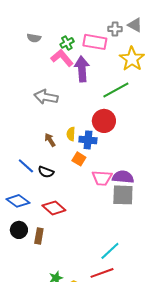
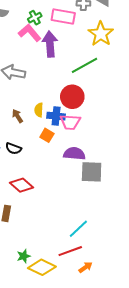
purple semicircle: (123, 177) -> (74, 154), moved
pink trapezoid: (102, 178) -> (70, 122), moved

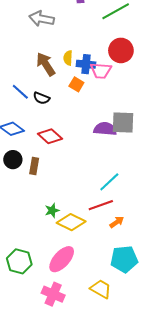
red circle: (72, 97) -> (121, 50), moved
brown arrow: (17, 116) -> (46, 64), size x1.6
purple semicircle: (74, 154) -> (105, 129), moved

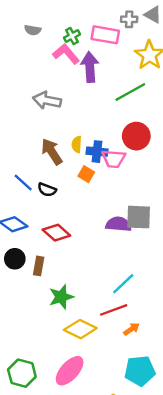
green star: (52, 210) -> (61, 297), moved, size x1.5

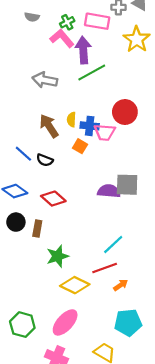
green line: (130, 92) -> (92, 72), moved

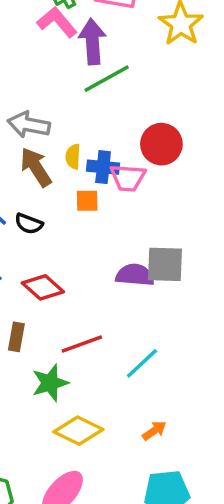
gray arrow: (45, 80) -> (29, 125), moved
orange square: (80, 146) -> (87, 201), turned -32
red line: (105, 268) -> (82, 344), moved

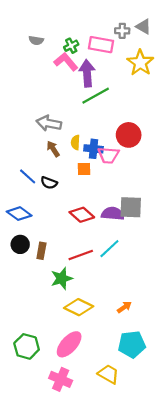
brown arrow: (36, 167) -> (53, 149), size x0.7
red diamond: (43, 287) -> (82, 215), moved
cyan line: (142, 363) -> (109, 249), moved

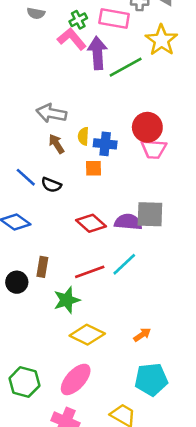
green line: (96, 96) -> (126, 67), moved
pink trapezoid: (108, 155) -> (154, 149), moved
black circle: (20, 244) -> (17, 282), moved

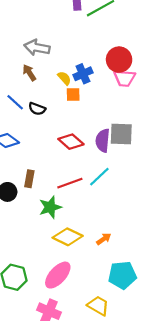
yellow semicircle: (83, 136) -> (64, 78), moved, turned 136
brown arrow: (56, 144) -> (29, 73), moved
blue cross: (105, 144) -> (83, 74), turned -30
purple semicircle: (128, 222) -> (103, 141), turned -90
orange arrow: (142, 335) -> (104, 239), moved

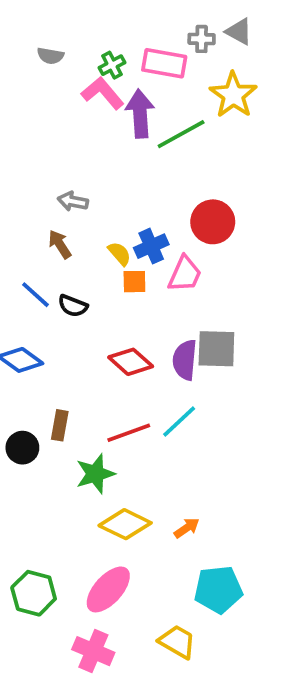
gray arrow: (37, 48) -> (73, 201), size x0.7
pink trapezoid: (125, 78) -> (185, 274), moved, turned -70

